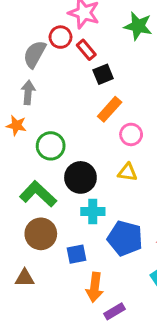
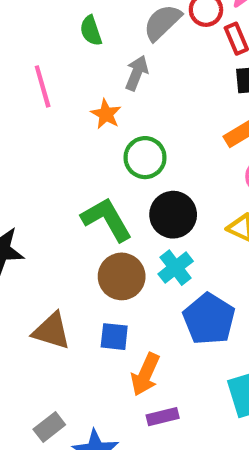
cyan cross: (93, 212) -> (176, 268), turned 35
brown circle: (41, 234) -> (122, 276), moved
blue square: (76, 254) -> (114, 337), moved
brown triangle: (25, 278) -> (52, 331), size x1.4

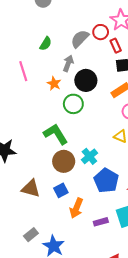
green semicircle: (91, 31) -> (46, 44), turned -128
black circle: (173, 215) -> (86, 80), moved
blue square: (114, 337) -> (61, 190), turned -32
purple rectangle: (163, 417) -> (101, 222), moved

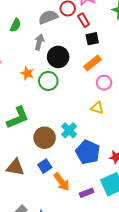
gray semicircle: (80, 39) -> (48, 17), turned 30
orange star: (54, 84) -> (27, 73), moved
green L-shape: (56, 134) -> (18, 118), moved, turned 105
orange arrow: (76, 208) -> (62, 182), turned -54

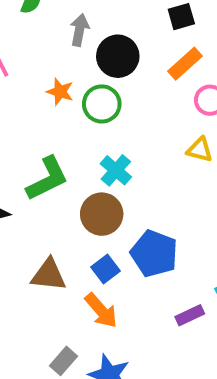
cyan cross: (69, 130) -> (116, 170), moved
blue pentagon: (88, 152) -> (154, 254), moved
orange arrow: (62, 182) -> (101, 310), moved

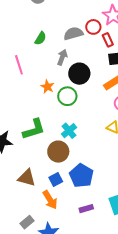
purple rectangle: (190, 315) -> (86, 209), moved

